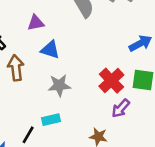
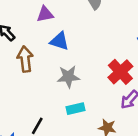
cyan rectangle: (51, 120) -> (76, 109), moved

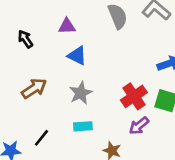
brown arrow: (25, 59) -> (34, 88), moved, turned 55
gray star: (68, 77) -> (81, 93), turned -30

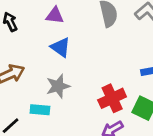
cyan rectangle: (83, 126) -> (40, 110), moved

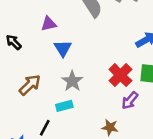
blue triangle: (61, 47) -> (63, 48), turned 42

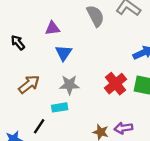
gray star: (72, 81) -> (69, 85), turned 30
purple arrow: (130, 100) -> (123, 128), moved, turned 36

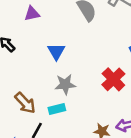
purple triangle: (53, 28) -> (32, 14), moved
brown arrow: (29, 84) -> (25, 103), moved, turned 90

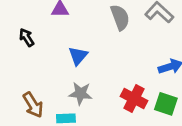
red cross: (113, 79) -> (134, 99), turned -30

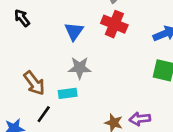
red cross: (134, 99) -> (114, 24), moved

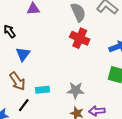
blue triangle: (74, 31) -> (23, 54), moved
gray star: (80, 68) -> (76, 90), moved

